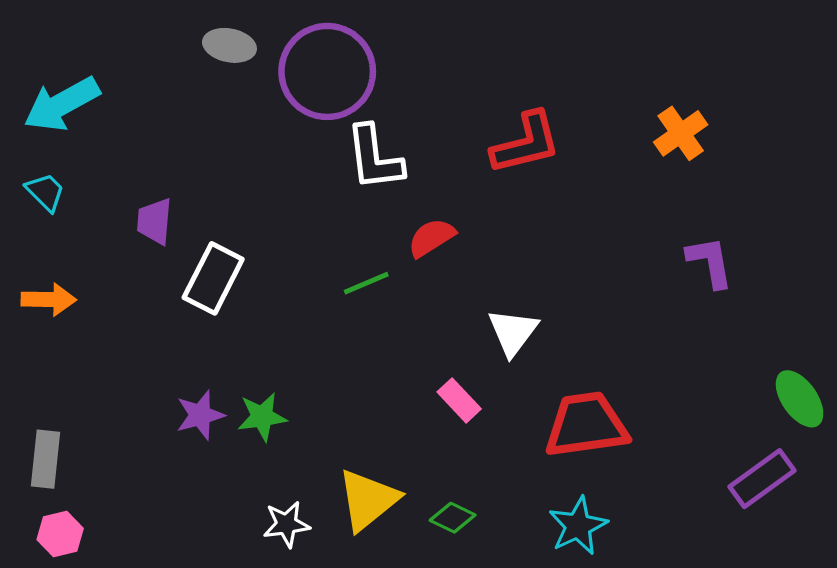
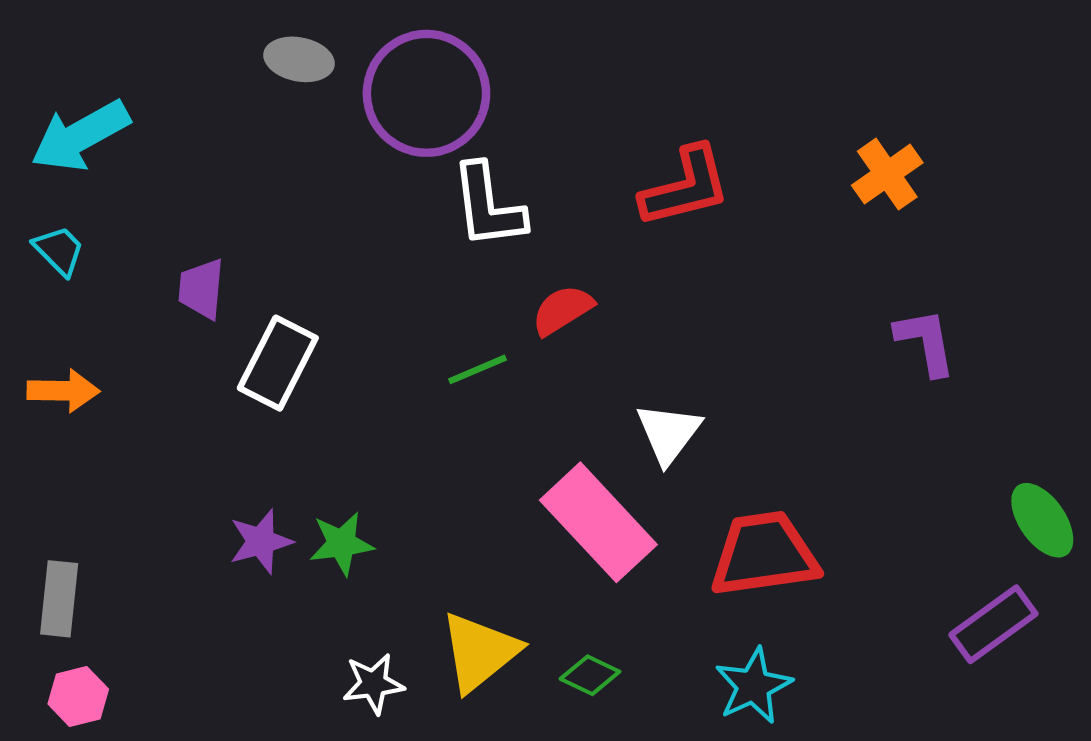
pink rectangle: (459, 400) -> (598, 522), size x2.0

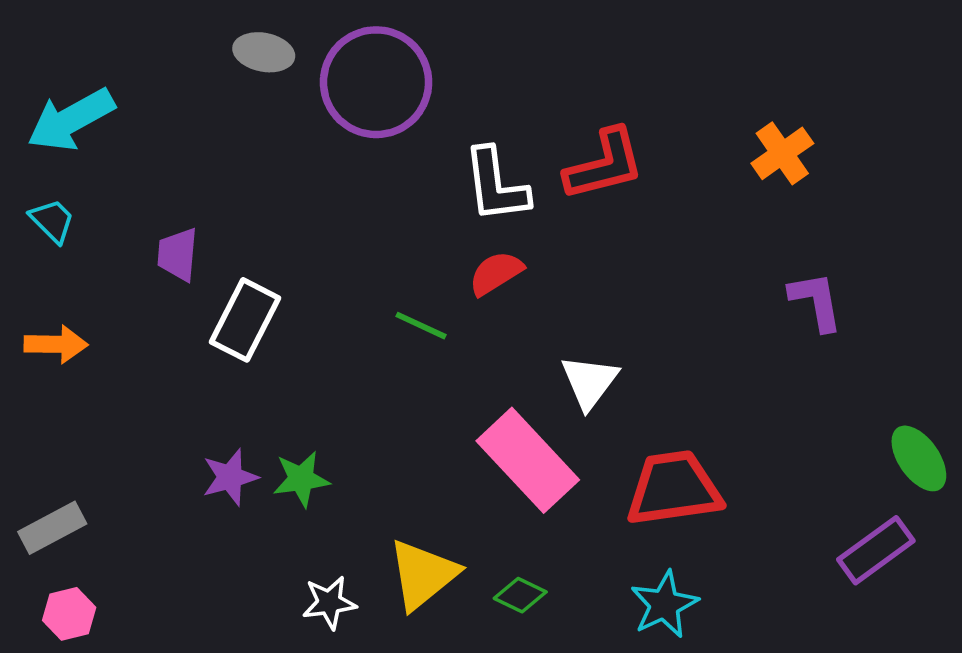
white L-shape: (488, 206) -> (496, 185), moved
green line: (477, 369) -> (421, 326), turned 48
gray rectangle: (59, 599) -> (52, 528), turned 56

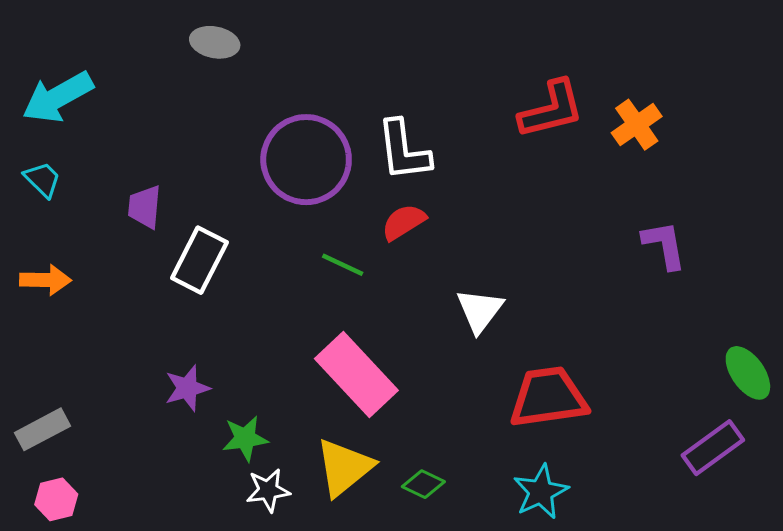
purple circle: (376, 82) -> (306, 160), moved
red L-shape: (604, 165) -> (551, 109), moved
pink rectangle: (528, 460) -> (356, 374), moved
green star: (301, 479) -> (245, 438), moved

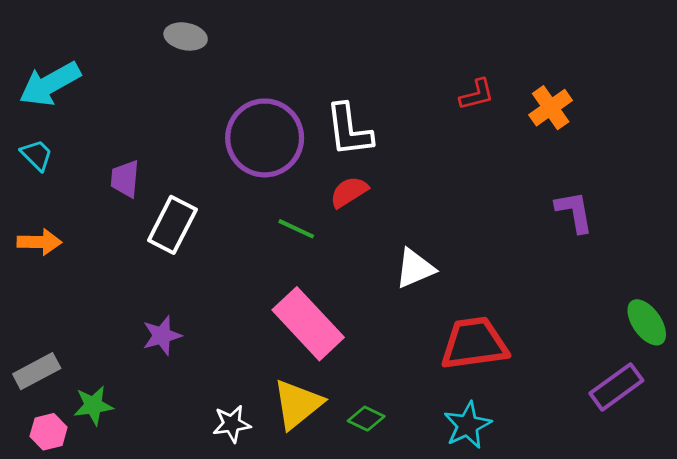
red L-shape: (551, 109) -> (477, 94), size x0.6
white triangle: (480, 310) -> (415, 268), turned 30
green star: (245, 438) -> (93, 405), moved

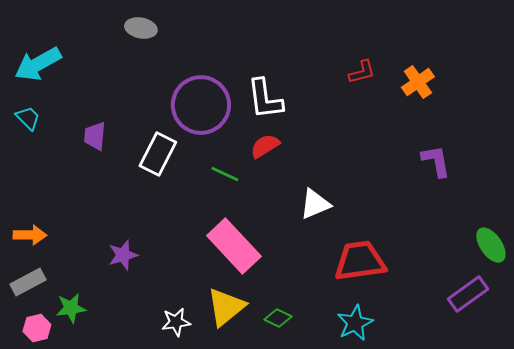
white rectangle: (172, 225) -> (158, 154), moved
orange arrow: (39, 242) -> (30, 235), moved

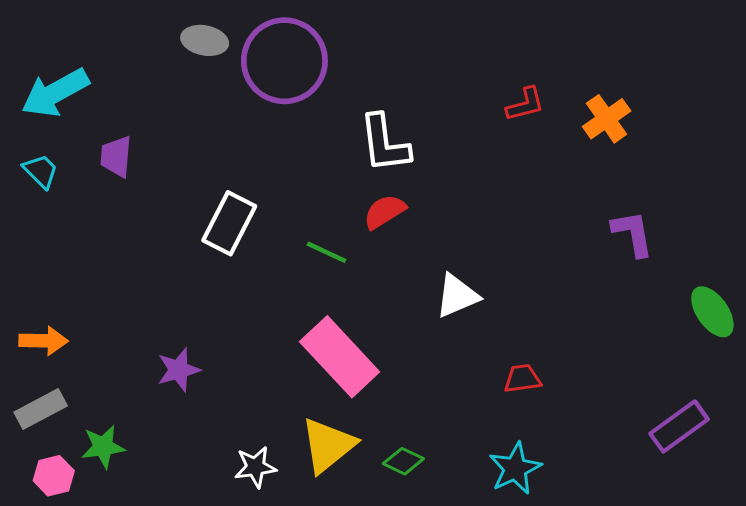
purple circle: (201, 105) -> (284, 61), moved
purple trapezoid: (95, 136) -> (116, 157), moved
green ellipse: (491, 245) -> (712, 312), moved
red trapezoid: (360, 261) -> (522, 379), size x0.5

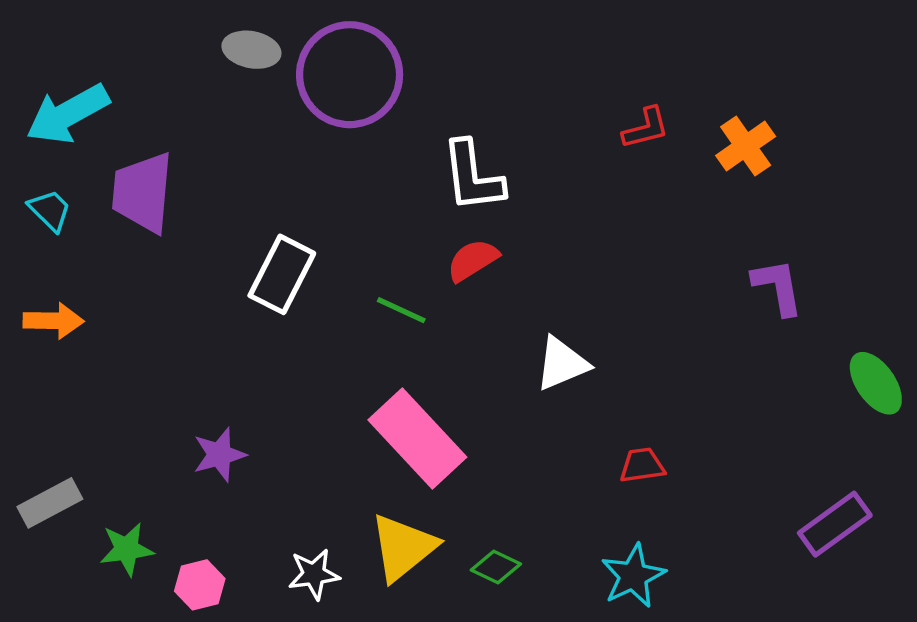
purple trapezoid: (116, 157) -> (143, 192), size x1.6
orange arrow: (44, 341) -> (53, 321), moved
pink hexagon: (54, 476) -> (200, 585), moved

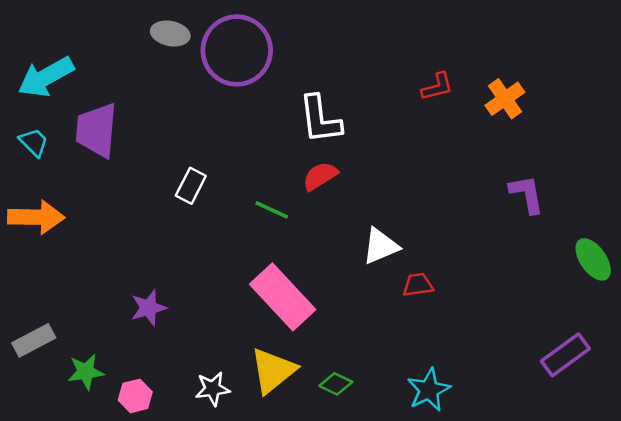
white rectangle: (282, 274) -> (191, 186), size x0.7
orange arrow: (53, 321) -> (36, 217), size x1.4
red trapezoid: (642, 465) -> (418, 285), moved

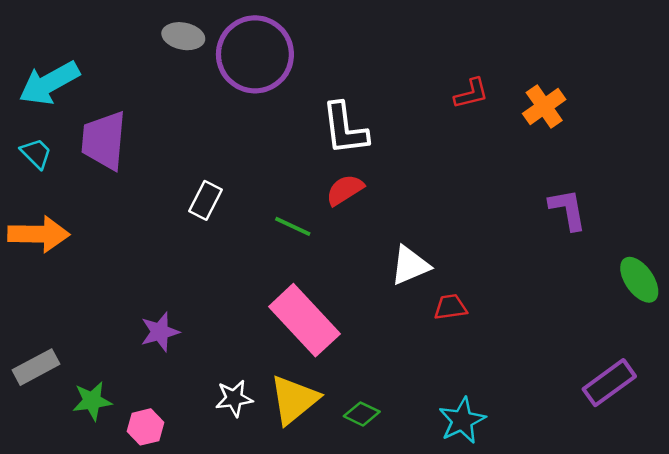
white star: (213, 389) -> (234, 398), moved

